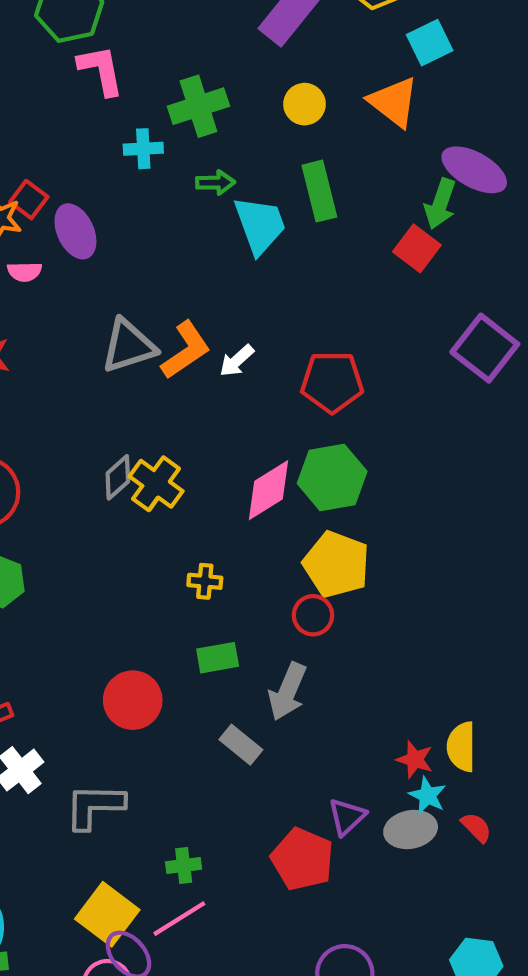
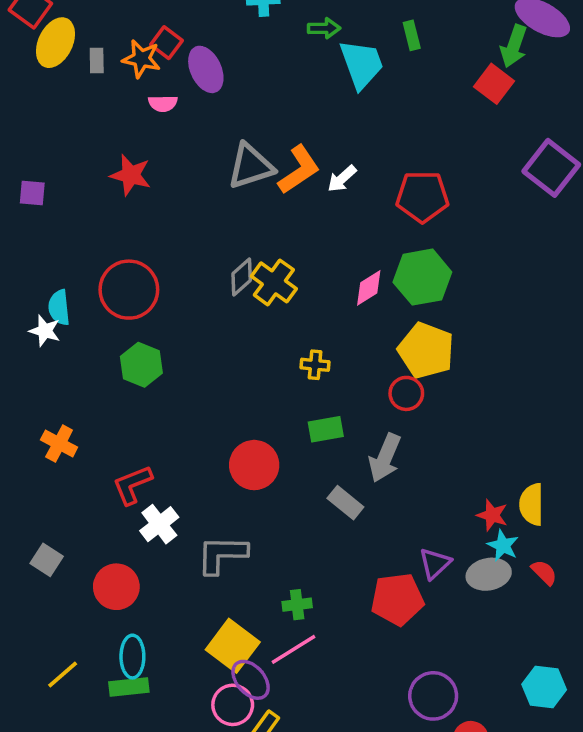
green rectangle: (319, 191) -> (412, 35), size x0.6
pink diamond: (268, 490) -> (369, 288), size x0.7
red pentagon: (302, 859) -> (397, 599), turned -30

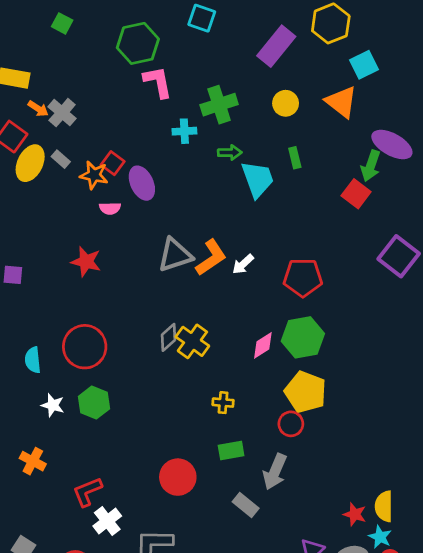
gray rectangle: (97, 60) -> (61, 159), moved, turned -48
white star: (45, 331) -> (53, 405), moved
cyan star: (503, 546) -> (380, 537), moved

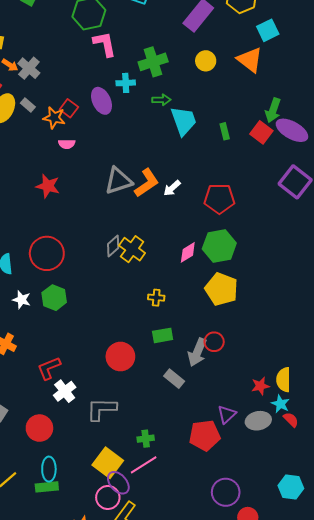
purple ellipse: (392, 145) -> (292, 130), moved
green rectangle: (295, 158) -> (225, 131), moved
purple ellipse: (142, 183) -> (102, 101), moved
red circle: (291, 424) -> (214, 342), moved
red star: (355, 514) -> (260, 386), turned -30

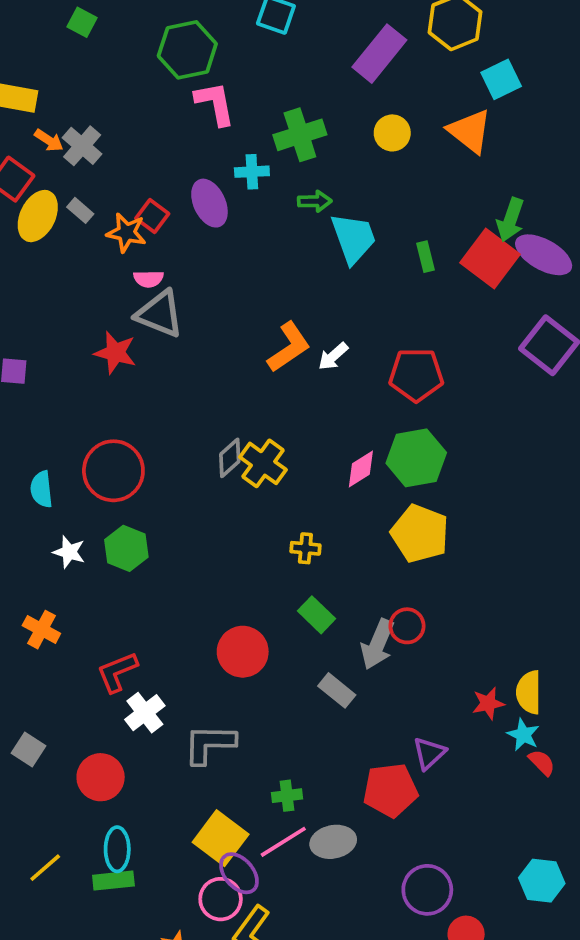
red square: (261, 132) -> (490, 258), size x1.4
gray triangle: (118, 181) -> (160, 314), moved, turned 40
green rectangle: (163, 335) -> (317, 615), turned 54
gray ellipse: (258, 421) -> (333, 842), moved

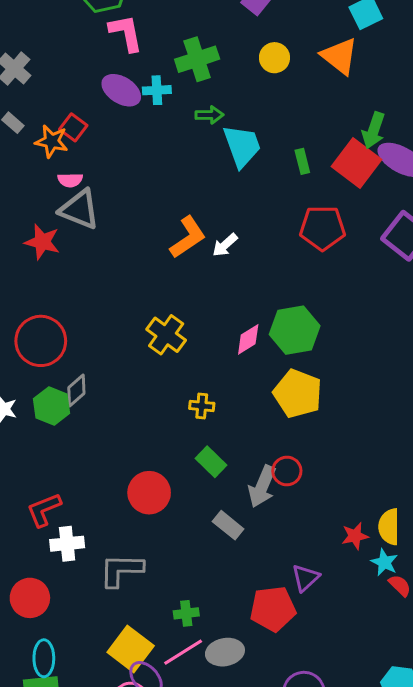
purple ellipse: (209, 203) -> (121, 90), moved, turned -33
red pentagon: (416, 375) -> (322, 228), moved
gray diamond: (230, 458) -> (76, 390), moved
white cross: (145, 713) -> (67, 544), turned 32

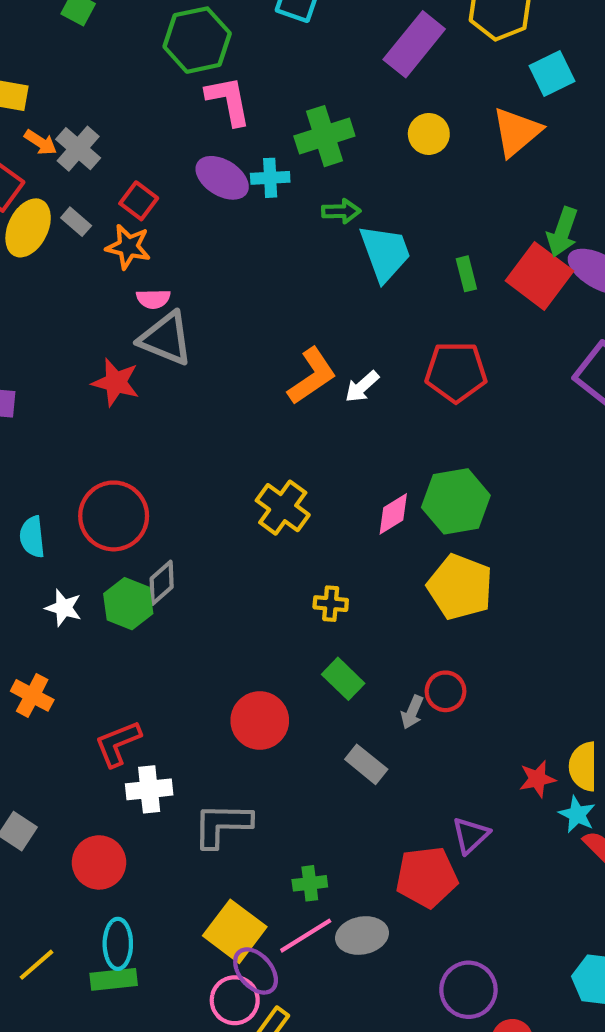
orange triangle: (339, 56) -> (516, 132), turned 42
red square: (73, 127) -> (139, 201), moved
red pentagon: (322, 228) -> (456, 372), moved
gray arrow: (262, 486) -> (412, 712), size x0.6

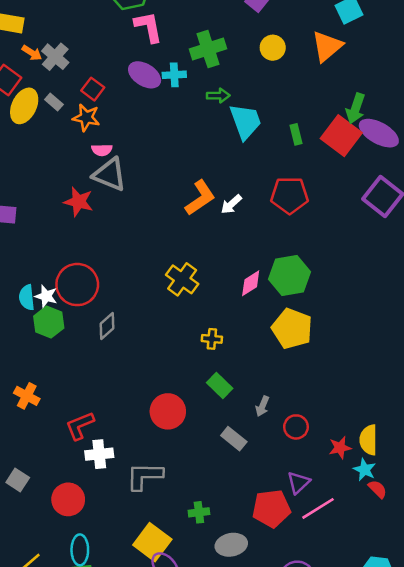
green hexagon: (128, 604) -> (49, 322), moved
white star: (64, 608) -> (46, 296), moved
red circle: (446, 691) -> (296, 427), moved
pink line: (306, 936) -> (318, 508), moved

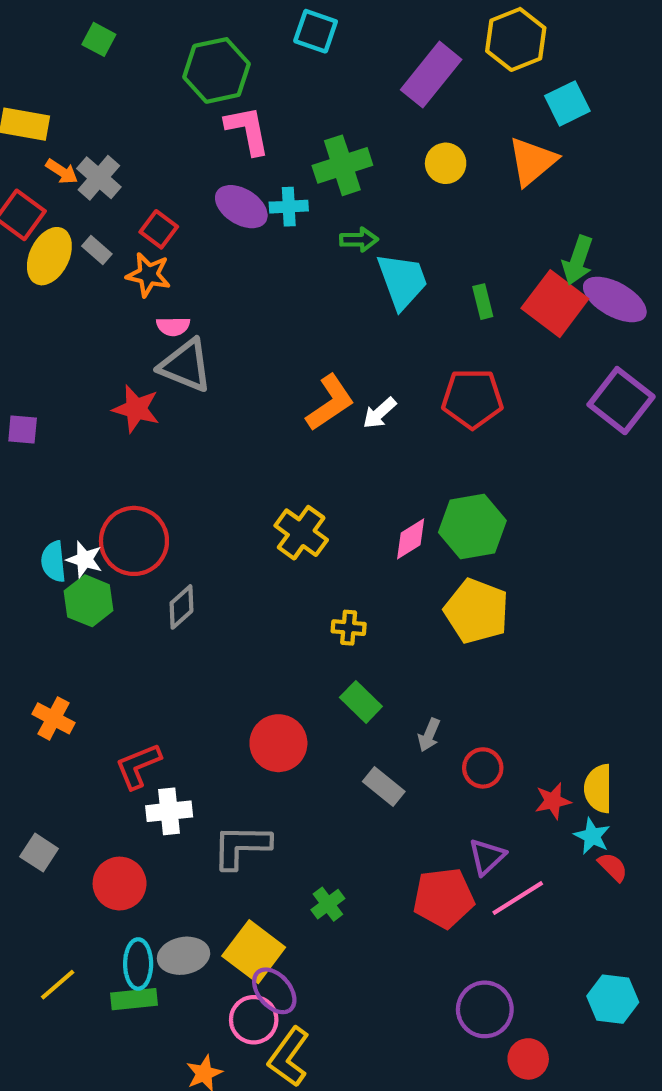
green cross: (199, 512) -> (328, 904), turned -30
gray ellipse: (231, 545) -> (184, 956), moved

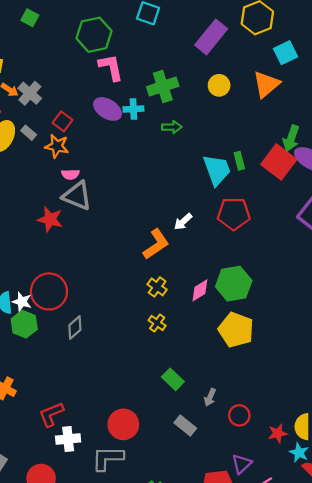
cyan trapezoid: (402, 281) -> (217, 170), moved
orange L-shape: (330, 403) -> (156, 244), moved
yellow cross: (301, 533) -> (157, 287), moved, size x0.7
yellow cross: (349, 628) -> (157, 323), moved, turned 30
red circle: (278, 743) -> (123, 424), moved

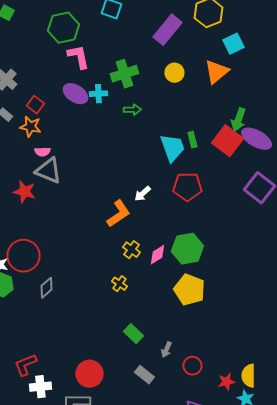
yellow cross: (157, 287) -> (131, 250), moved

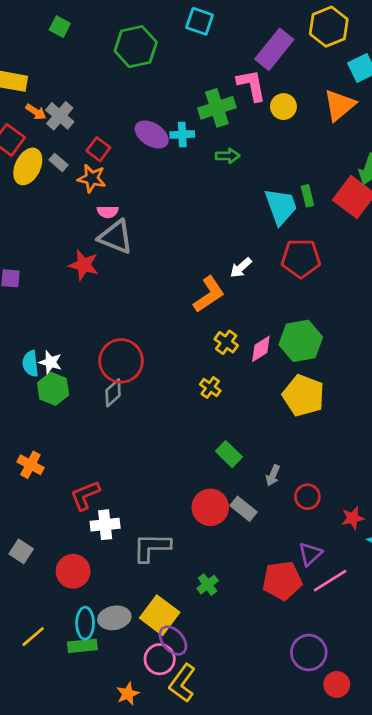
pink L-shape: (78, 57) -> (252, 85), moved
red circle: (23, 256) -> (121, 361), moved
red circle: (89, 374) -> (210, 507), moved

